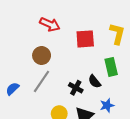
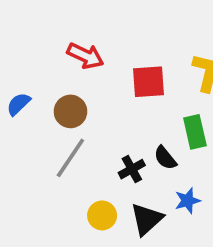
black cross: (76, 88) -> (132, 169), turned 32
blue semicircle: (12, 89) -> (18, 104), moved

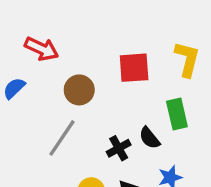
red arrow: (85, 56) -> (41, 49), moved
brown circle: (70, 111) -> (79, 90), moved

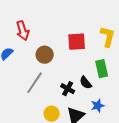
red arrow: (41, 49) -> (23, 31), turned 48
black cross: (119, 148) -> (68, 89), turned -32

